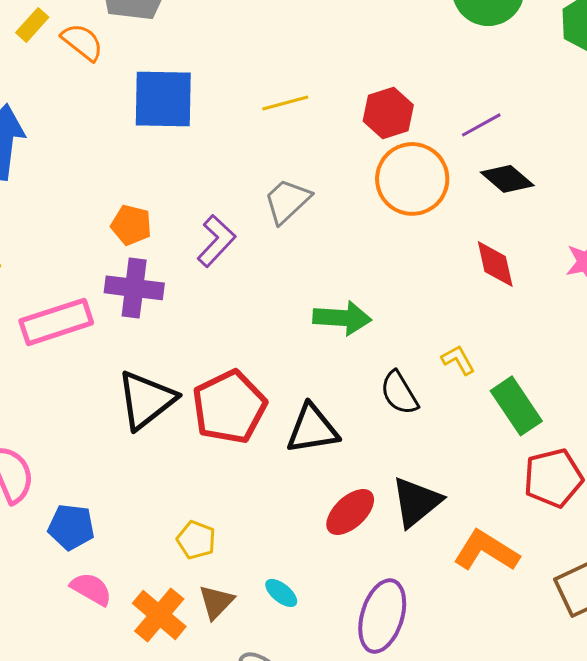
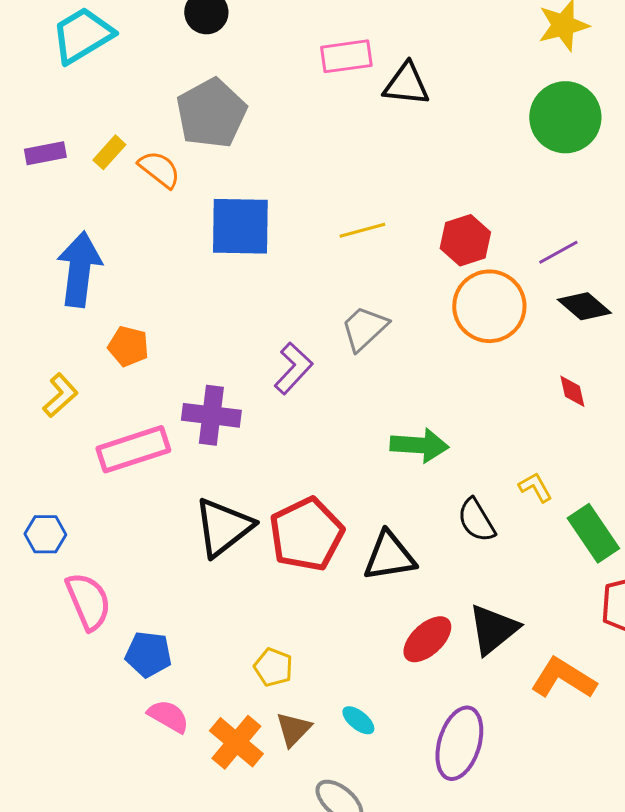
orange pentagon: (131, 225) -> (128, 346), moved
red diamond: (495, 264) -> (572, 391), size x0.7

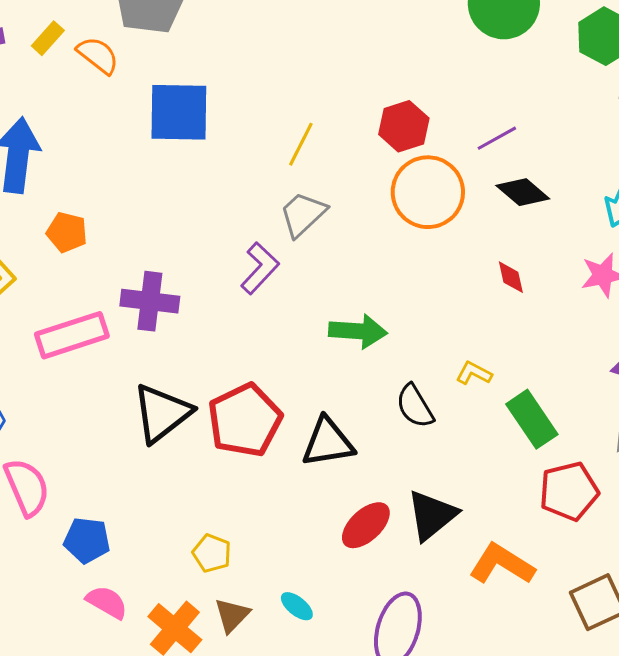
yellow line: (362, 230) -> (301, 144), moved, turned -48
purple L-shape: (293, 368) -> (260, 268), moved
yellow L-shape: (535, 487) -> (474, 373), turned -33

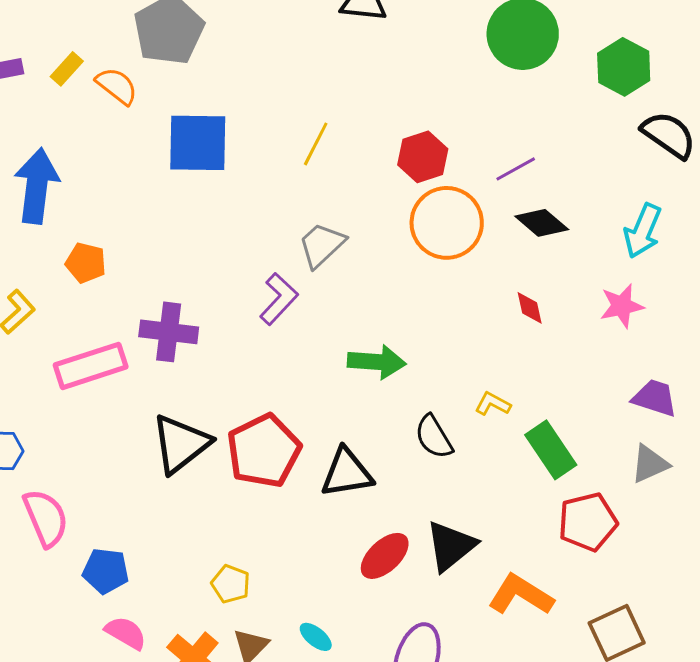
yellow line: (301, 144) -> (316, 144), moved

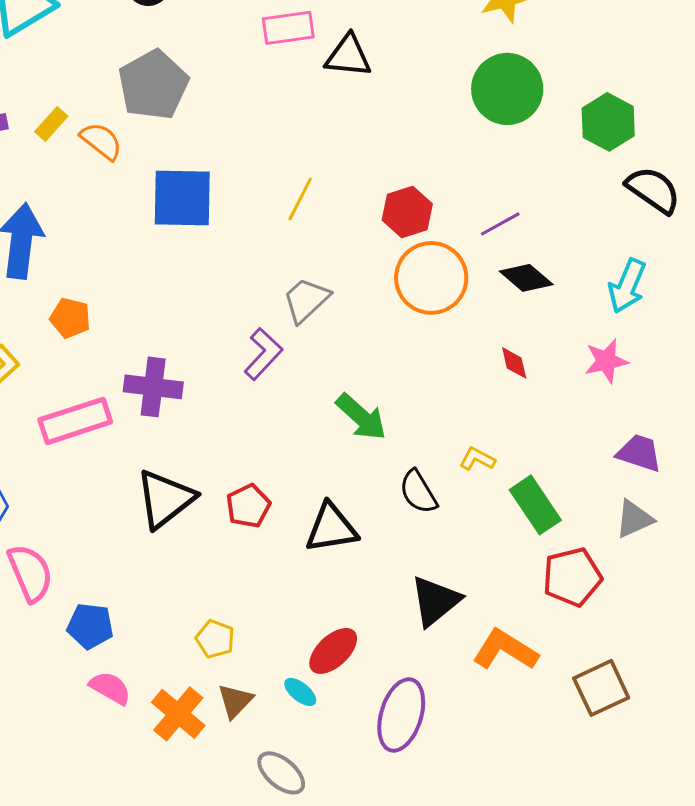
green arrow: (377, 362) -> (361, 417), turned 38
red pentagon: (264, 451) -> (248, 506), size x0.6
red ellipse: (385, 556) -> (333, 651), moved

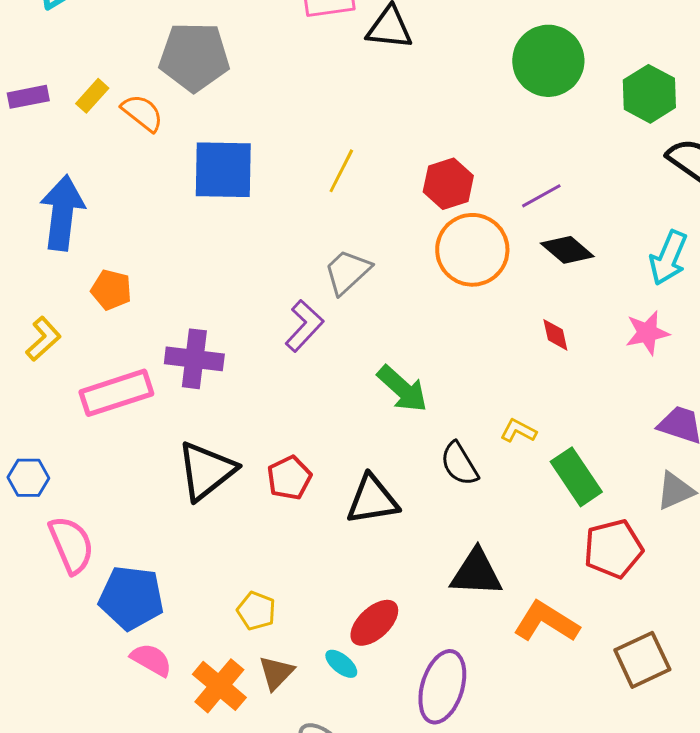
gray pentagon: (153, 85) -> (194, 57), turned 30
black triangle: (435, 601) -> (476, 573), turned 42
blue pentagon: (90, 626) -> (131, 598), size x1.4

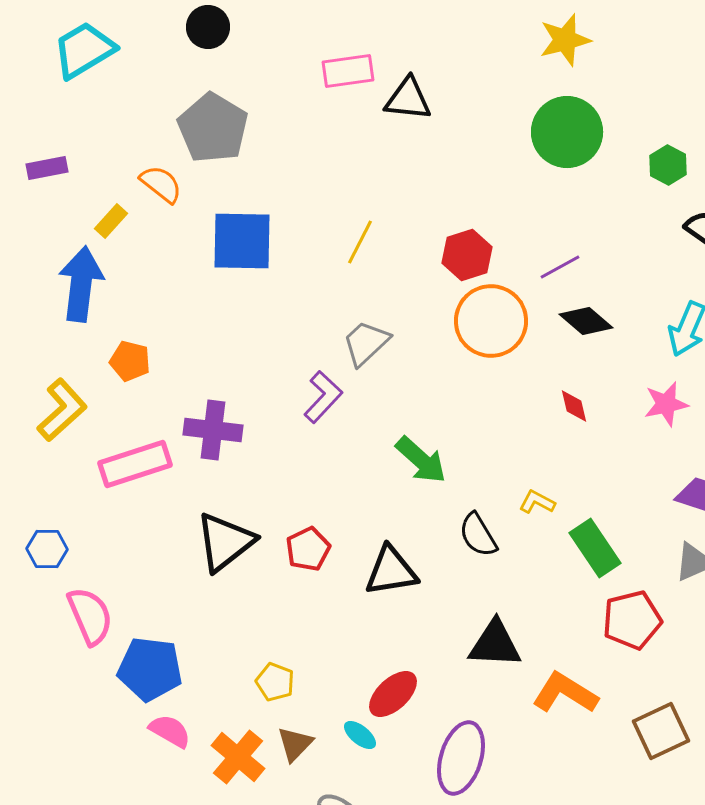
gray pentagon: (194, 57) -> (213, 128), turned 30
green hexagon: (649, 94) -> (668, 165), size x0.7
yellow rectangle: (92, 96) -> (111, 221), moved
yellow L-shape: (43, 339) -> (62, 410), size x1.4

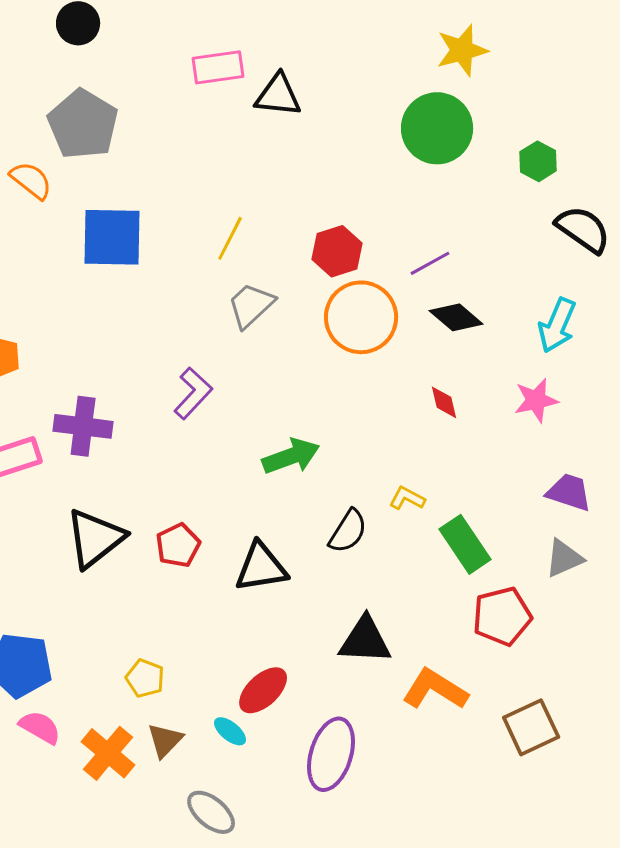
yellow star: (565, 40) -> (462, 50), moved
gray trapezoid: (366, 343) -> (251, 305), moved
green arrow: (421, 460) -> (291, 456), turned -62
black semicircle: (478, 535) -> (348, 531), turned -117

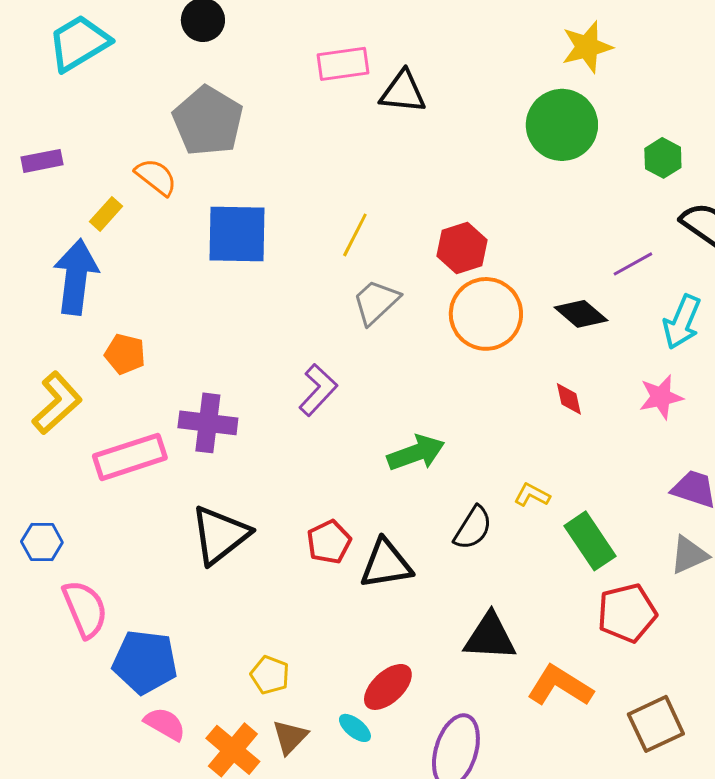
purple line: (430, 263) -> (633, 264), moved
red pentagon: (178, 545) -> (329, 542), moved

